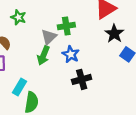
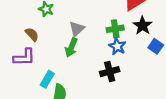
green cross: (66, 26) -> (115, 29), moved
blue star: (71, 54) -> (117, 46), moved

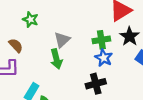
green arrow: (71, 47) -> (56, 59), turned -36

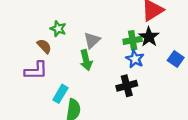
green star: (30, 20) -> (58, 29), moved
black star: (130, 36) -> (149, 37), moved

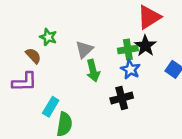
green arrow: (86, 60) -> (93, 71), moved

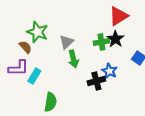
green star: (48, 37) -> (37, 32), size x1.5
blue star: (130, 69) -> (109, 71), moved
cyan rectangle: (51, 107) -> (34, 76), moved

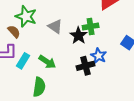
black star: (115, 39) -> (78, 36), moved
gray triangle: (66, 42) -> (55, 26), turned -42
green arrow: (73, 59) -> (47, 62), moved, turned -42

